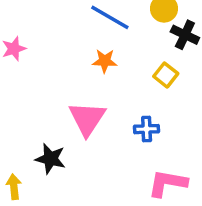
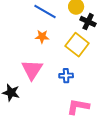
yellow square: (166, 75) -> (77, 45), size x1.6

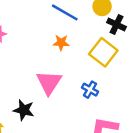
blue cross: (66, 76) -> (90, 90), turned 32

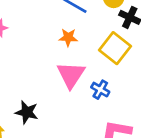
pink triangle: (49, 82) -> (71, 75), moved

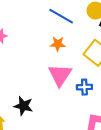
blue cross: (100, 90) -> (84, 87), turned -32

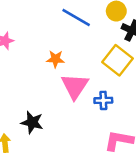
orange star: (58, 44) -> (55, 59), moved

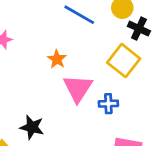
orange star: (55, 59) -> (57, 59), turned 30

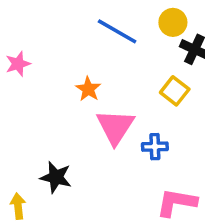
yellow square: (124, 61) -> (175, 91), size x0.7

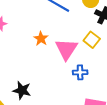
pink triangle: (115, 127) -> (66, 49), moved

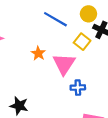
yellow square: (92, 40) -> (82, 42), moved

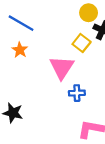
blue line: (55, 19) -> (21, 23), moved
orange star: (38, 53) -> (20, 50), moved

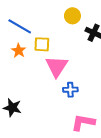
yellow circle: (89, 13) -> (72, 16), moved
yellow square: (82, 43) -> (42, 44), moved, turned -35

